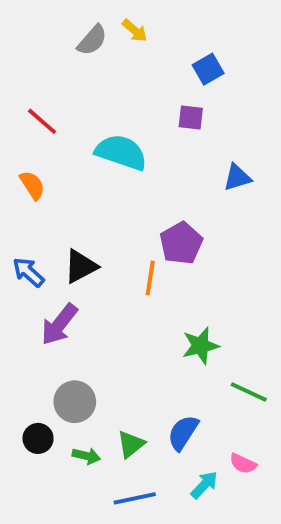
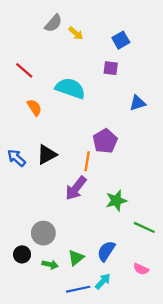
yellow arrow: (135, 31) -> (76, 33), moved
orange semicircle: (32, 185) -> (34, 107), moved
purple arrow: (59, 324) -> (76, 188), moved
cyan arrow: (204, 485) -> (103, 281), moved

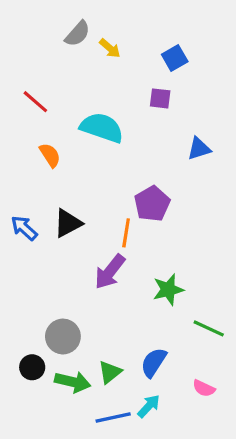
green arrow: (50, 265) -> (73, 382), size x1.5

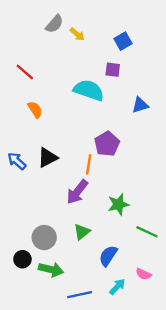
cyan semicircle: (102, 128) -> (89, 90), moved
green triangle: (110, 372) -> (82, 232), moved
cyan arrow: (149, 406) -> (117, 287), moved

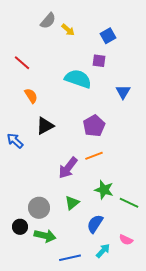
blue triangle: (140, 105) -> (123, 92), turned -42
black triangle: (48, 158) -> (45, 126), moved
orange line: (89, 164) -> (94, 156), moved, turned 60
green star: (118, 204) -> (104, 190), moved, turned 30

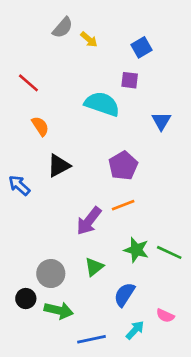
green line: (129, 203) -> (169, 252), moved

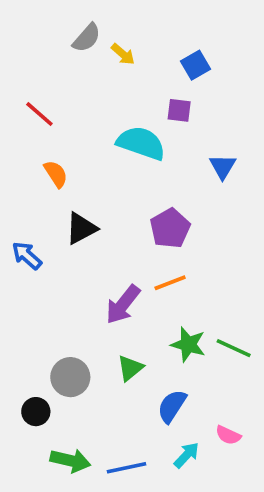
green arrow: (59, 310) -> (70, 461), moved

